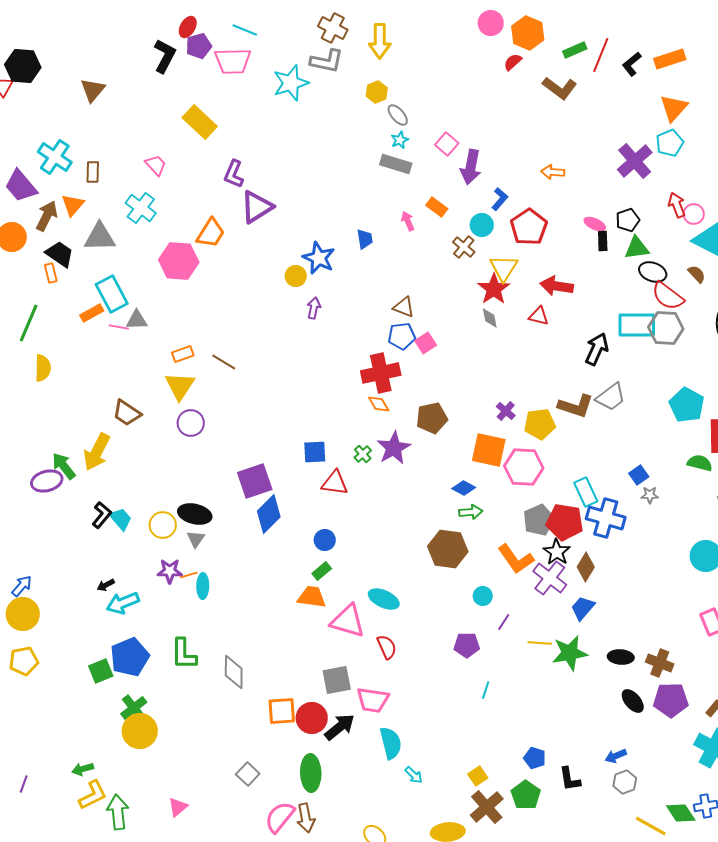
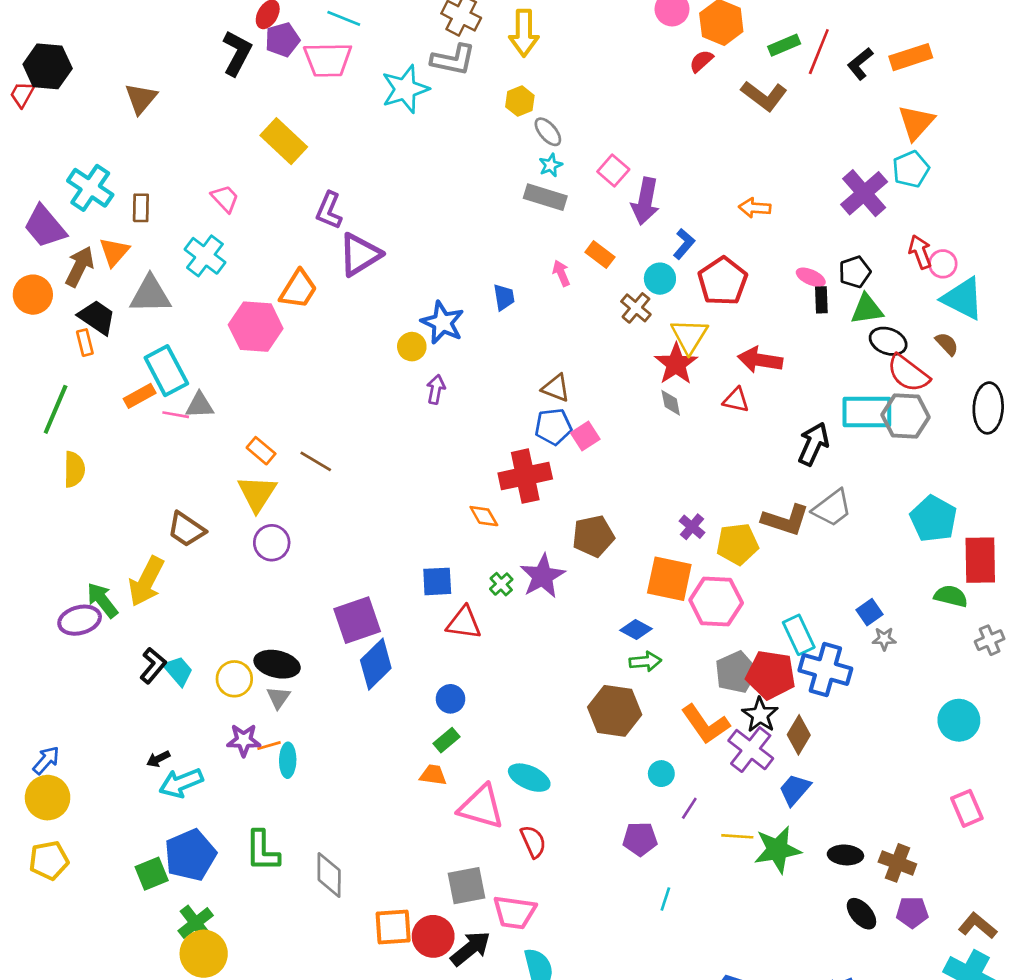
orange rectangle: (183, 354) -> (261, 451), turned 60
orange diamond: (379, 404) -> (484, 516), moved
orange trapezoid: (312, 597) -> (433, 775), size x0.7
purple pentagon: (671, 700) -> (912, 912), size x0.7

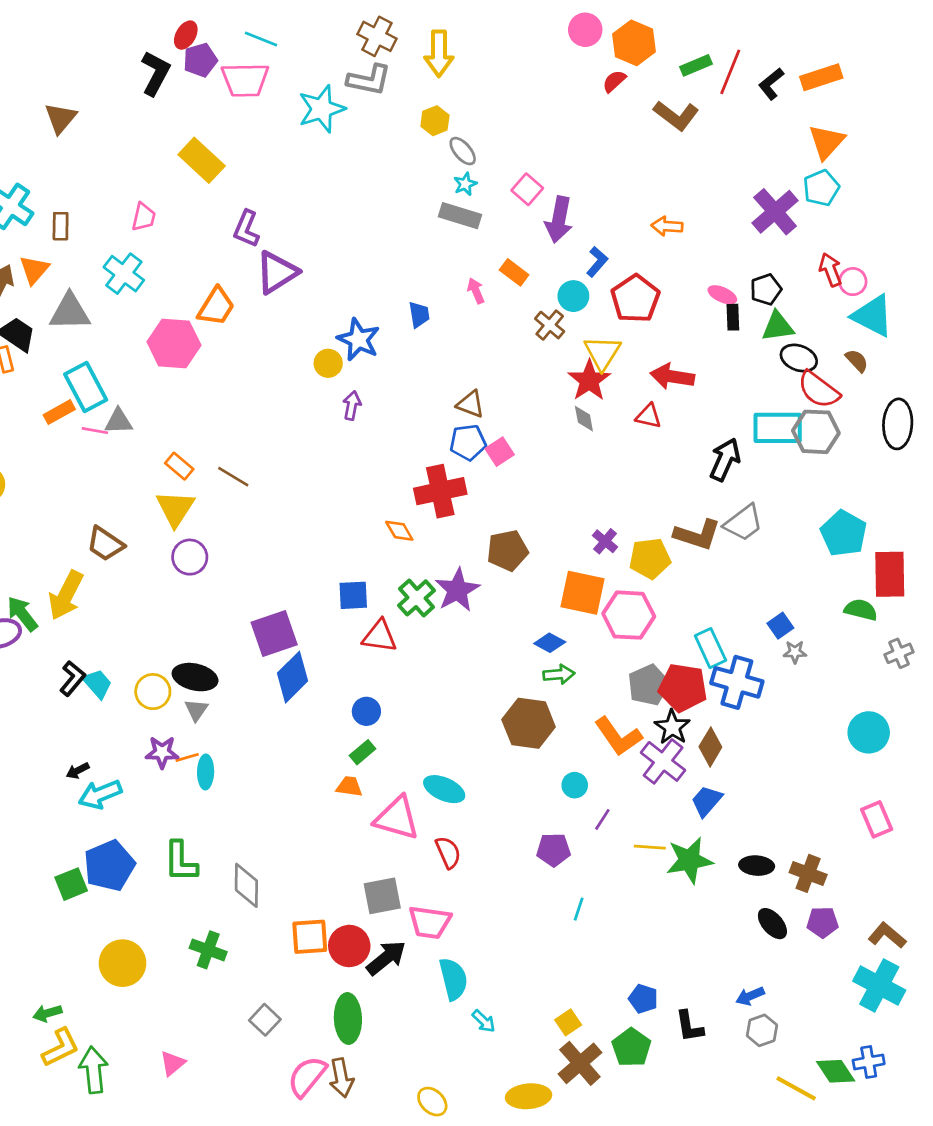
pink trapezoid: (225, 198) -> (144, 217), turned 56
green cross: (501, 584) -> (416, 598), size x1.6
green cross: (196, 923) -> (208, 950), moved, turned -32

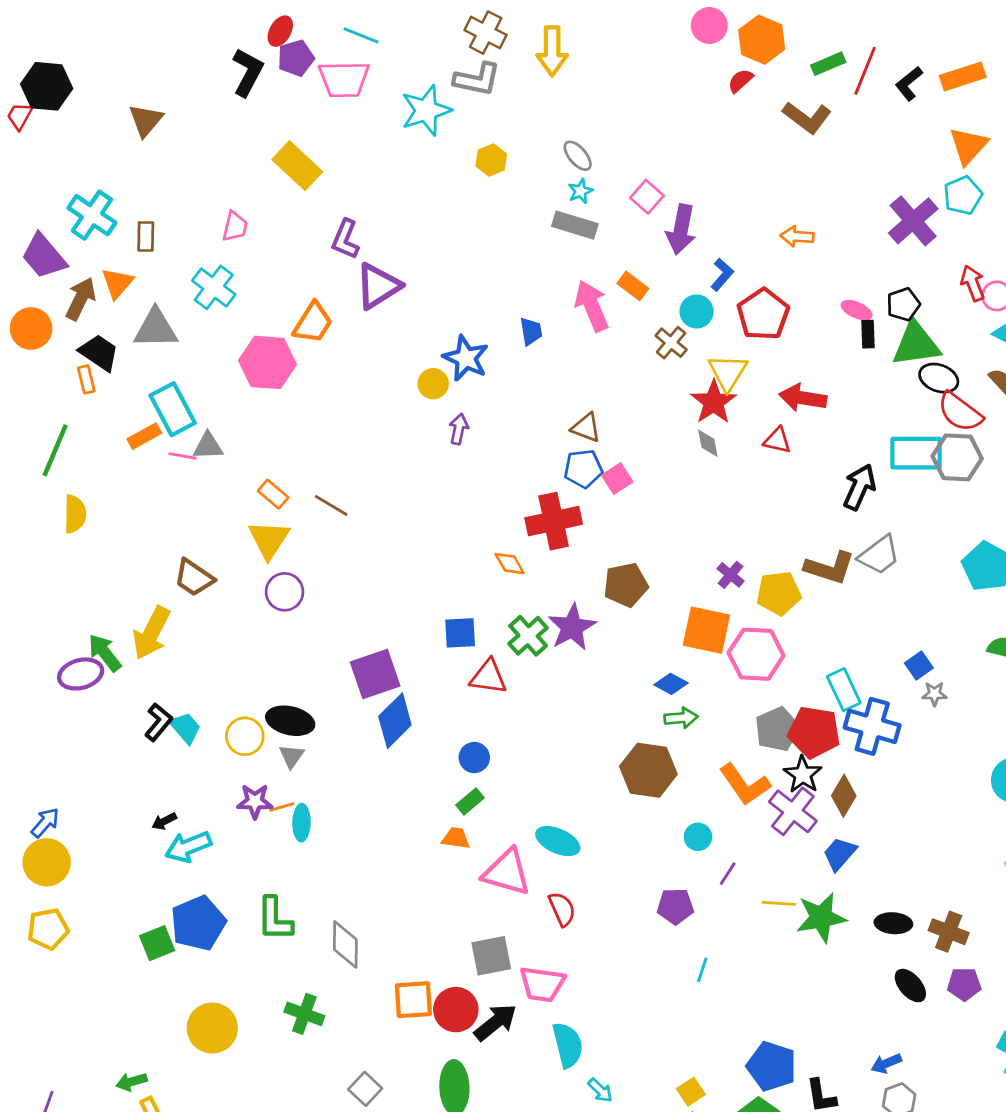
yellow hexagon: (435, 121) -> (491, 160), moved
pink arrow: (476, 291) -> (592, 306), size x1.8
green triangle: (778, 326) -> (916, 344), size x1.4
blue pentagon: (643, 999) -> (772, 1066), size x1.6

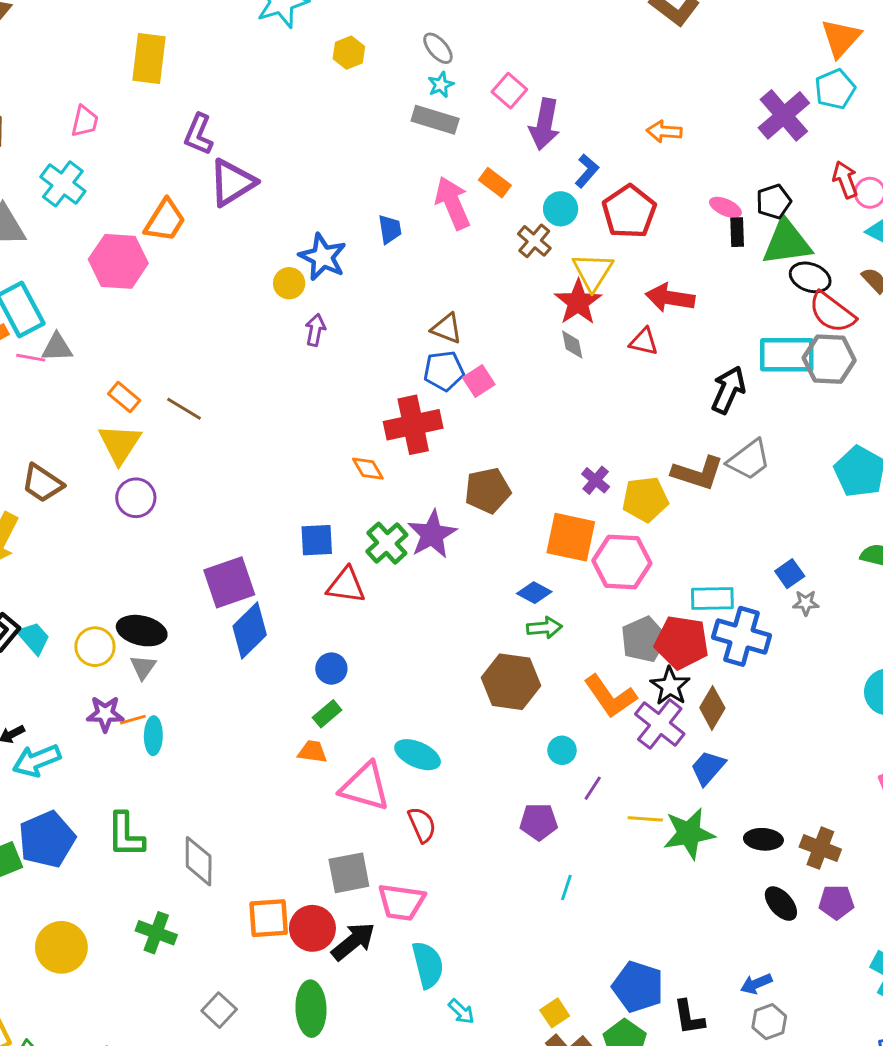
yellow rectangle: (297, 166) -> (149, 58), turned 54
cyan rectangle: (844, 690) -> (712, 598), turned -66

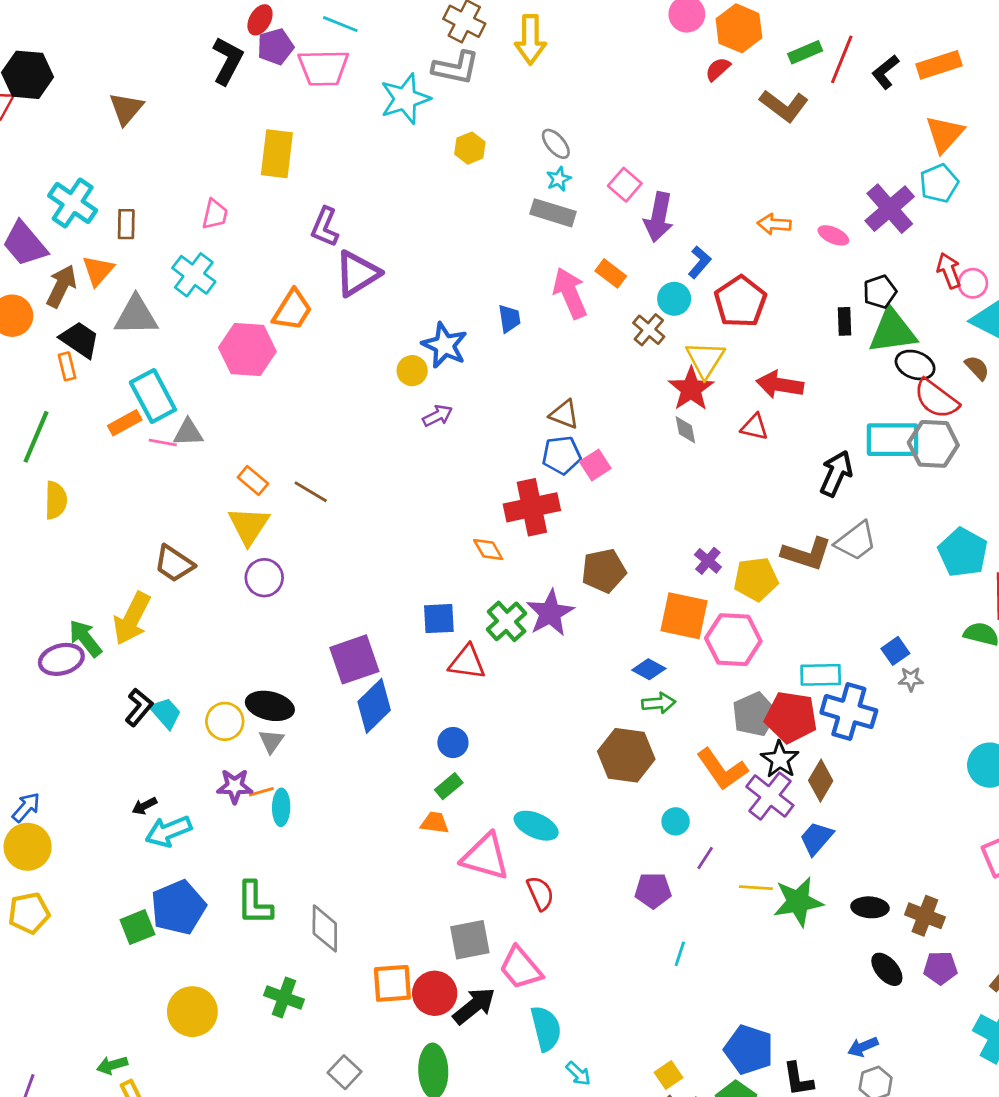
pink ellipse: (725, 207) -> (833, 235), moved
purple arrow: (315, 330) -> (437, 416), turned 52
pink trapezoid: (401, 902) -> (521, 968), turned 42

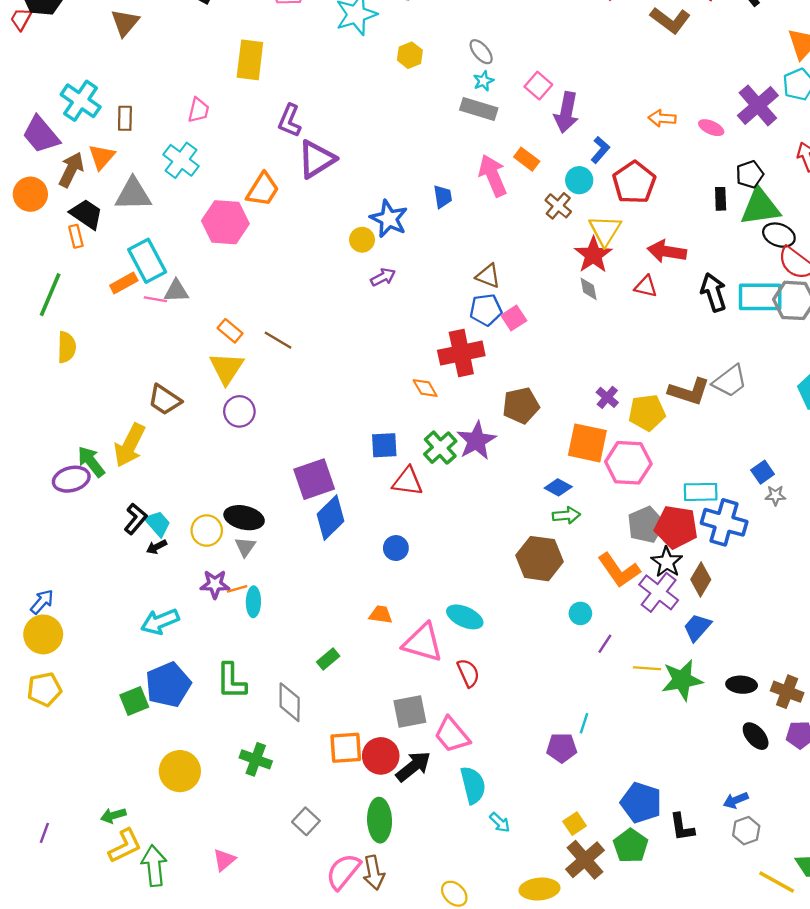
black arrow: (836, 473) -> (714, 292), moved, turned -42
green rectangle: (449, 786) -> (328, 659), moved
black arrow: (144, 806) -> (156, 547), moved
purple pentagon: (653, 890) -> (562, 748), moved

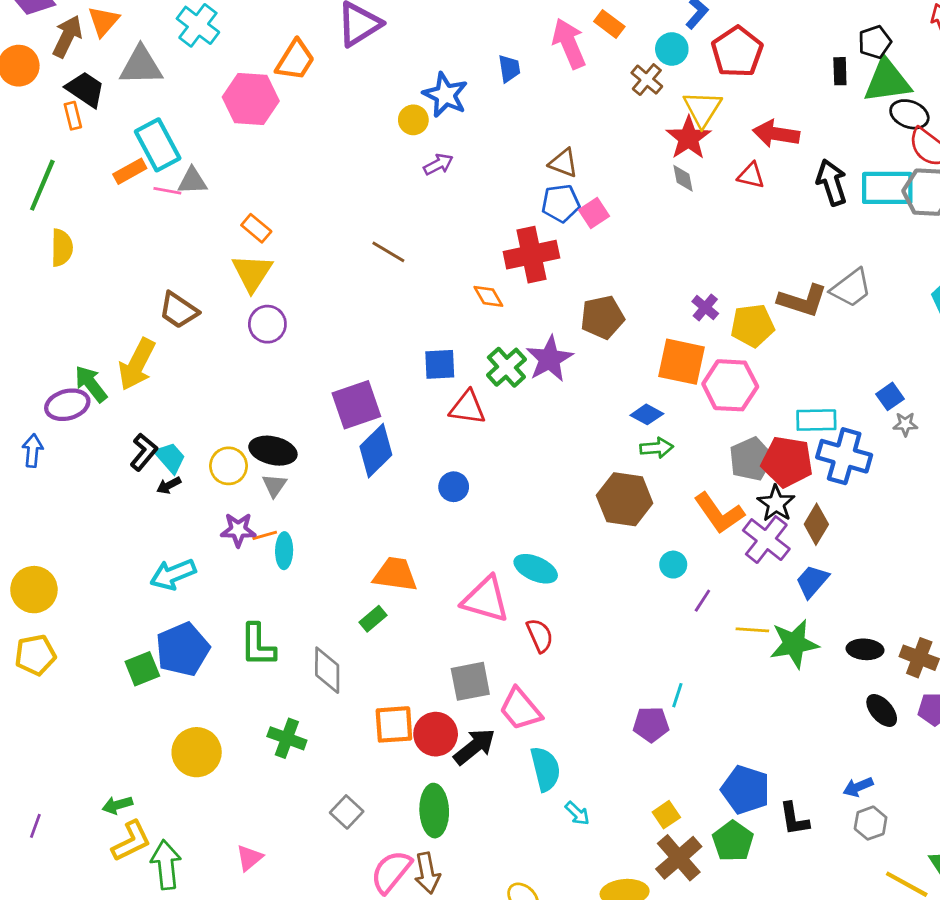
brown line: (278, 340) -> (388, 252), moved
blue arrow: (42, 602) -> (33, 451), moved, turned -36
orange trapezoid: (381, 615) -> (395, 574), moved, size x1.6

